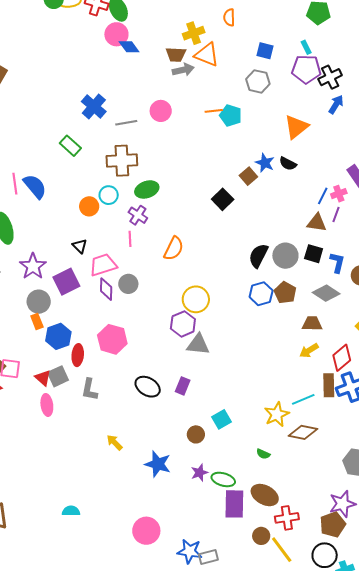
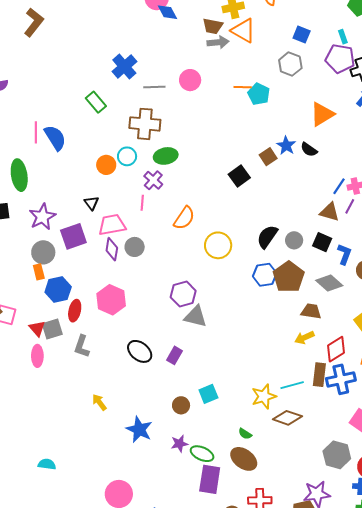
gray circle: (285, 256) -> (294, 240), size x0.7
brown pentagon: (285, 293) -> (289, 277), size x1.4
yellow circle: (196, 299) -> (218, 245), moved
brown ellipse: (265, 495) -> (244, 459), moved

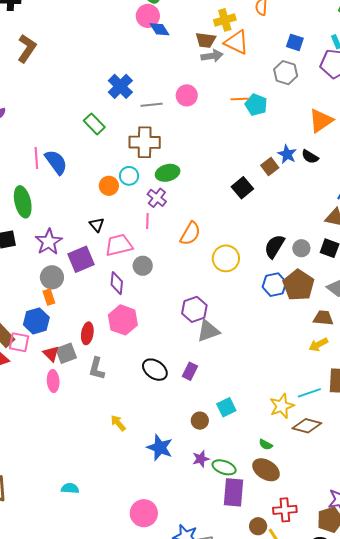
purple diamond: (112, 249) -> (117, 283), moved
blue hexagon: (58, 289) -> (36, 321), moved
gray triangle: (195, 317) -> (208, 331), turned -30

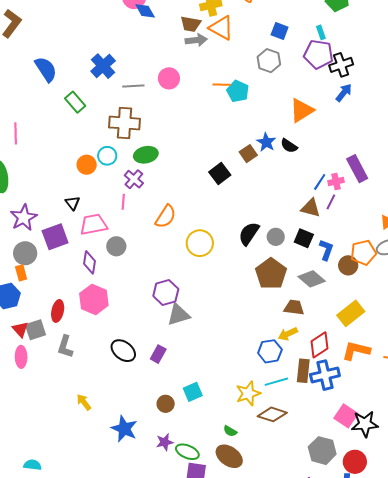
blue semicircle: (56, 162) -> (46, 69), moved
blue hexagon: (274, 285) -> (270, 351), moved

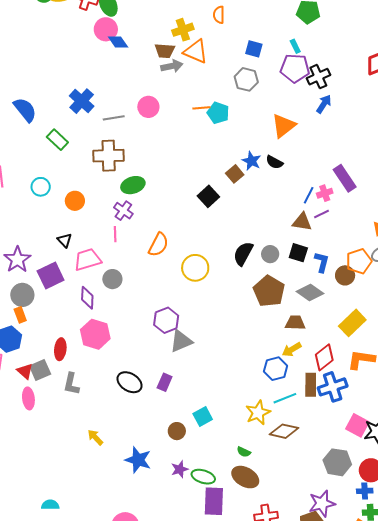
cyan circle: (107, 156) -> (41, 187), moved
purple line: (331, 202) -> (322, 214), turned 42

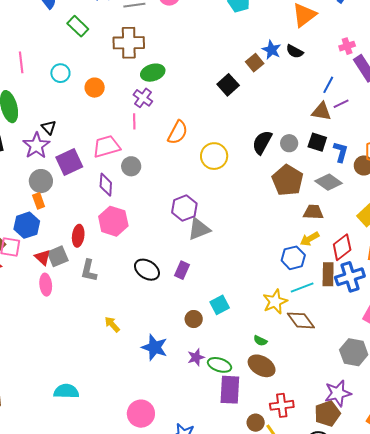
pink cross: (325, 193) -> (347, 46), moved
black triangle: (65, 240) -> (49, 127), moved
brown diamond: (284, 431) -> (301, 320), turned 40
cyan semicircle: (50, 505) -> (66, 391), size x1.4

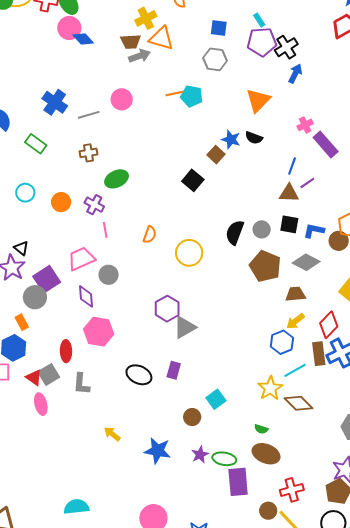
brown cross: (129, 43) -> (89, 153), size x0.6
purple cross: (143, 98) -> (94, 205), moved
orange semicircle: (178, 132) -> (150, 235), size x0.7
blue L-shape: (341, 152) -> (314, 231), turned -85
gray circle: (41, 181) -> (35, 297), moved

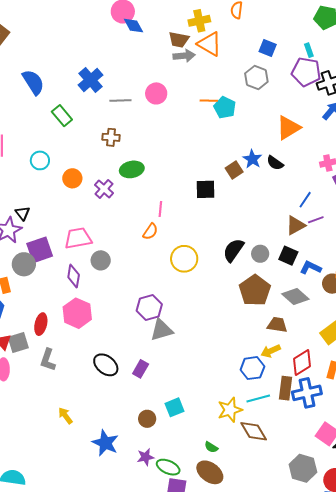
black square: (193, 180) -> (205, 189), turned 35
brown triangle: (289, 193) -> (296, 225), turned -45
pink line: (105, 230) -> (160, 209), moved

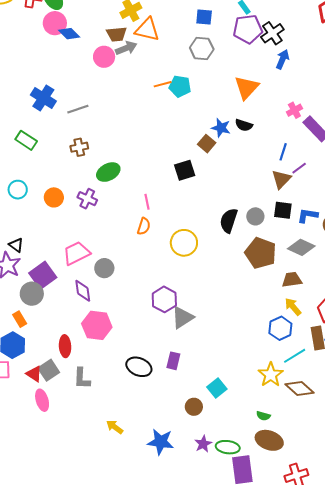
pink circle: (156, 93) -> (104, 57), moved
yellow arrow: (271, 351) -> (293, 307), turned 90

